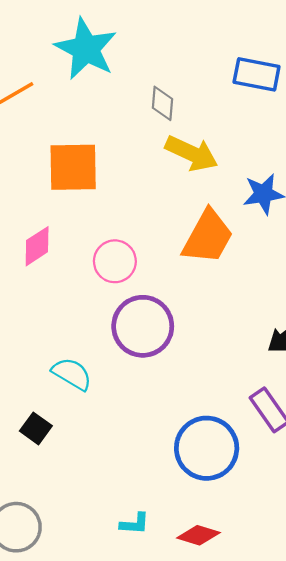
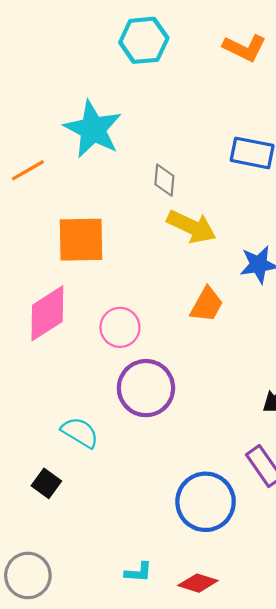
orange trapezoid: (208, 237) -> (207, 305), size x0.7
pink diamond: (37, 246) -> (47, 313), size x1.5

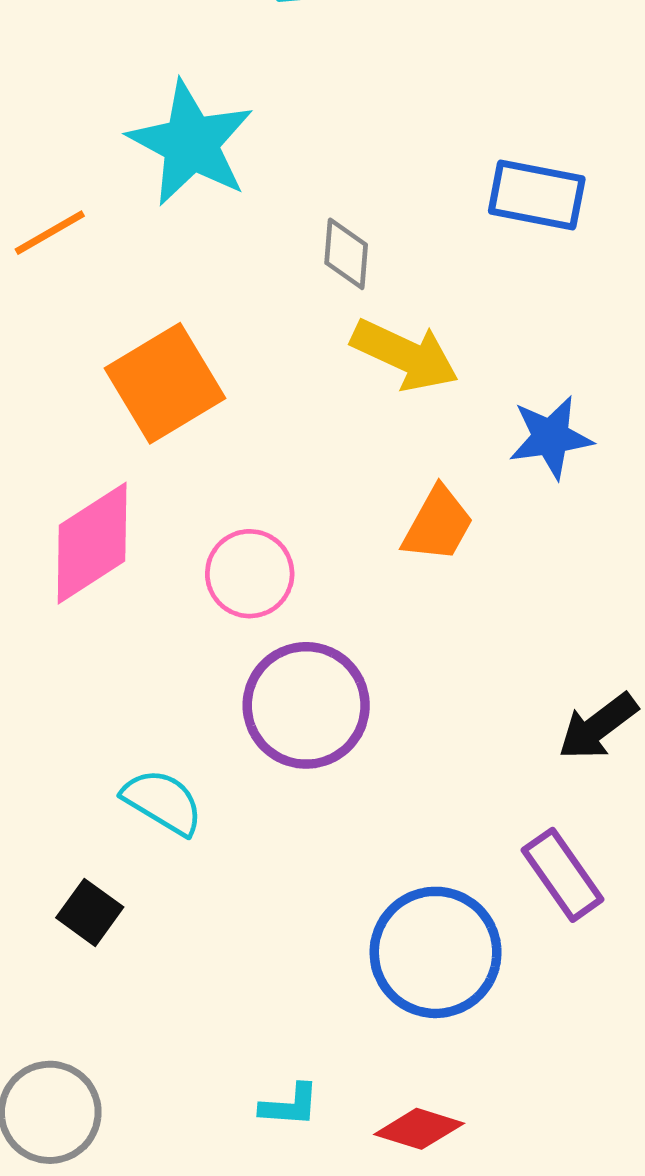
orange square: (81, 240) -> (165, 383), turned -30

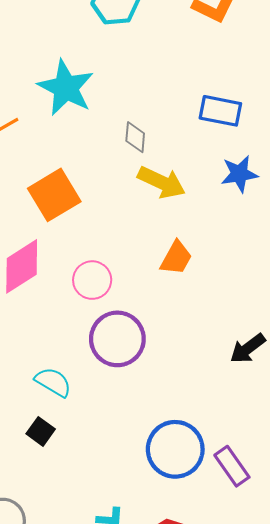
blue star: (551, 437) -> (239, 174), moved
purple rectangle: (563, 875) -> (232, 466), moved
black square: (90, 912) -> (41, 431), moved

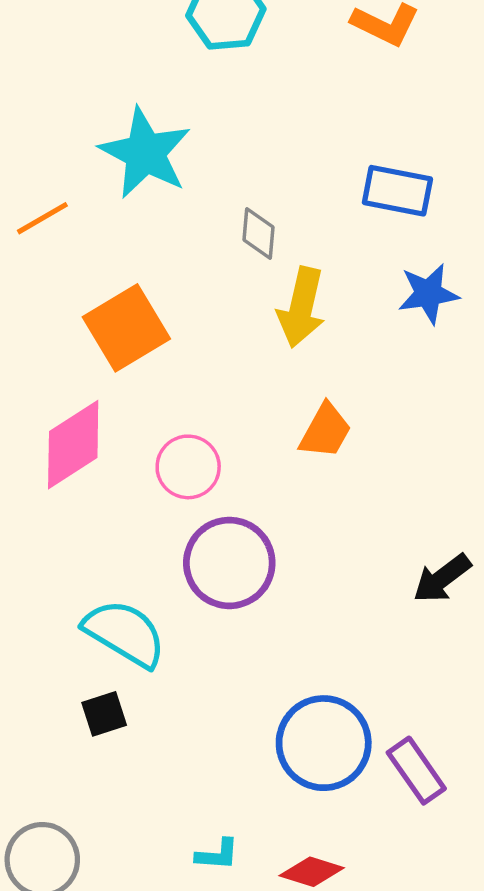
yellow arrow: (162, 182) -> (301, 307), turned 78
cyan semicircle: (53, 382) -> (125, 633), size x1.4
black square: (41, 431) -> (104, 714), turned 36

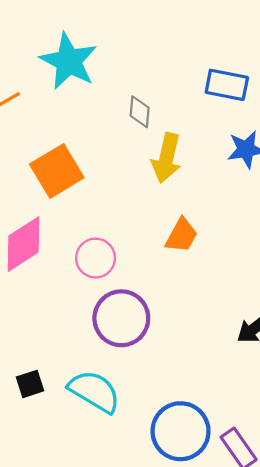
cyan semicircle: (125, 633) -> (94, 391), moved
black square: (104, 714) -> (30, 384), moved

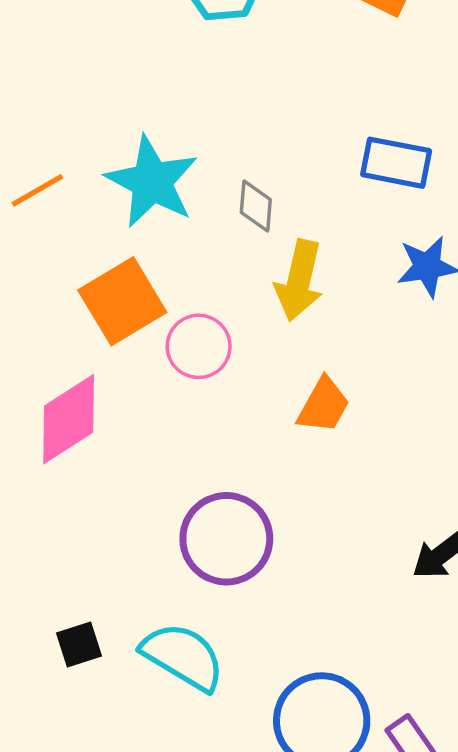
cyan star: (69, 61) -> (152, 182), moved
pink circle: (96, 258) -> (199, 346), moved

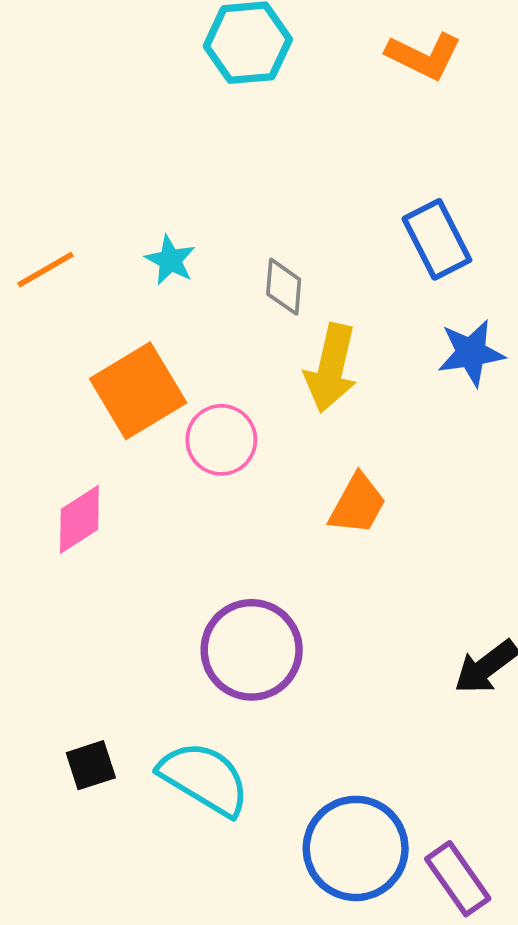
blue rectangle: (396, 163) -> (437, 239), turned 52
cyan star: (152, 182) -> (170, 260), size x0.5
pink diamond: (69, 419) -> (79, 519), size x0.7

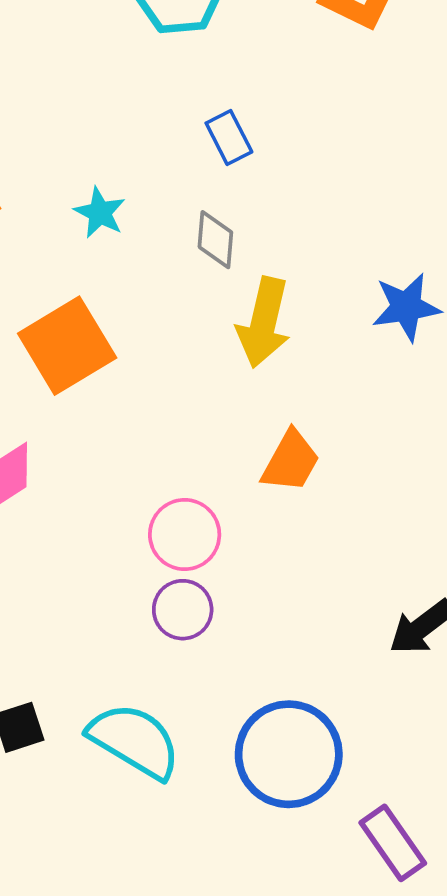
blue rectangle: (437, 239) -> (229, 137), moved, size x0.7
pink circle: (221, 440) -> (185, 535), moved
purple circle: (252, 650) -> (183, 610), size x0.6
blue circle: (356, 848) -> (289, 754), moved

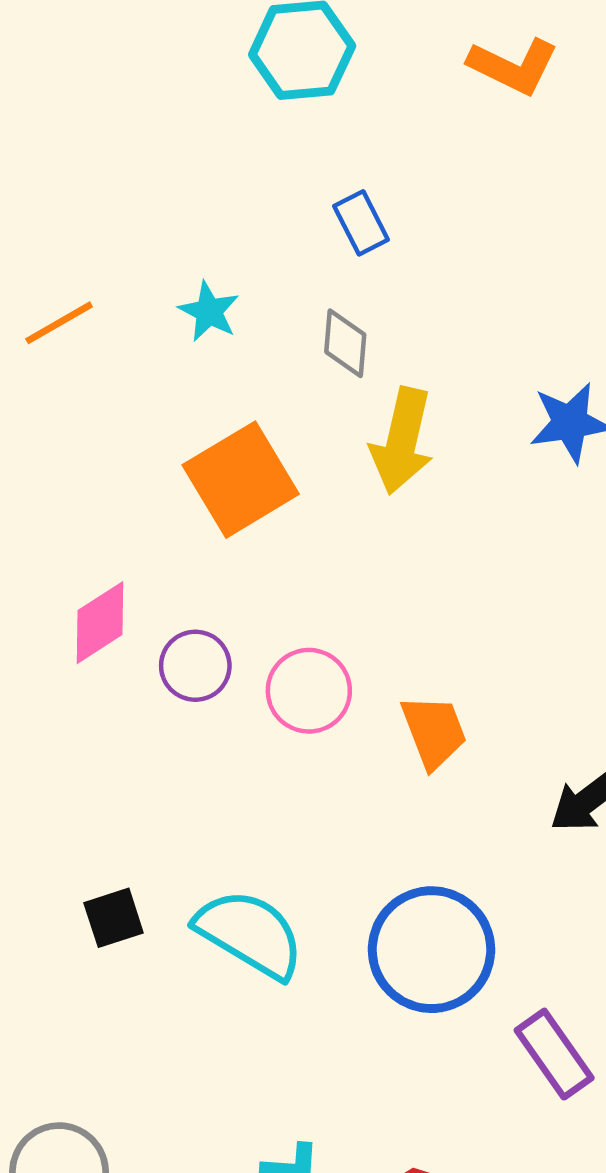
orange square: (67, 346) -> (241, 480), moved
orange trapezoid: (291, 461) -> (434, 732), moved, turned -50
purple circle: (183, 610) -> (195, 666), moved

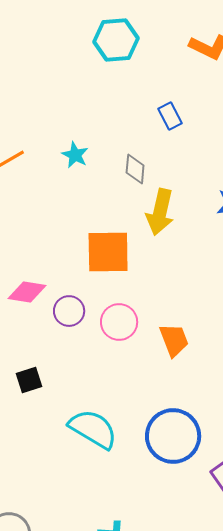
blue rectangle: (361, 223) -> (170, 116), moved
orange square: (241, 480) -> (108, 252), moved, turned 30
pink diamond: (100, 623) -> (27, 292), turned 42
black square: (114, 918) -> (29, 380), moved

